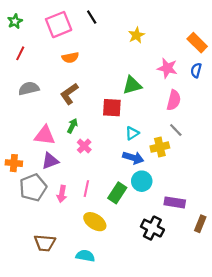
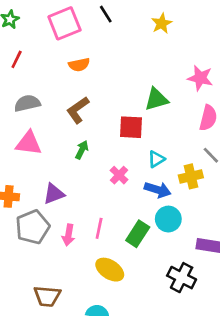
yellow star: (136, 35) -> (162, 23), moved
pink triangle: (45, 135) -> (29, 143), moved
pink cross: (84, 146) -> (119, 175), moved

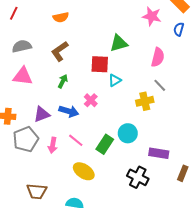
pink star: (200, 78) -> (152, 16), moved
cyan triangle: (156, 159) -> (115, 80), moved
blue arrow: (158, 190) -> (69, 111), moved
pink line: (99, 228) -> (76, 140), turned -63

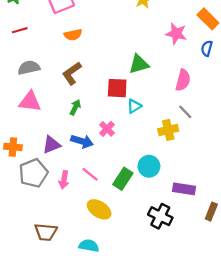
red line: (14, 13) -> (20, 30), turned 48

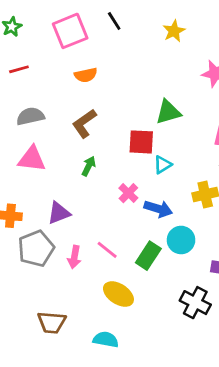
blue arrow: (82, 141) -> (158, 209), moved

